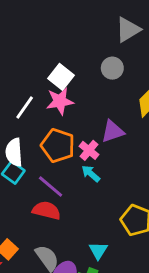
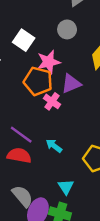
pink star: (60, 101) -> (49, 62), moved
orange pentagon: (58, 146) -> (38, 81), moved
cyan arrow: (91, 174) -> (54, 146), moved

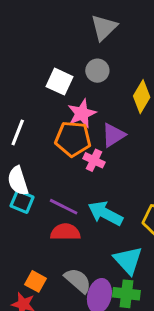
white square: (24, 40) -> (59, 82), moved
cyan arrow: (54, 146) -> (105, 213), size x1.6
cyan triangle: (66, 187) -> (128, 260), size x1.5

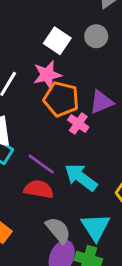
pink star: (82, 113) -> (47, 75), moved
gray semicircle: (78, 280) -> (58, 230), moved

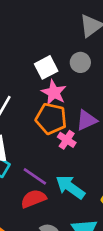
white square: (57, 41) -> (46, 67), turned 30
pink star: (47, 75) -> (54, 92), moved, turned -30
red semicircle: (39, 189) -> (33, 199), turned -30

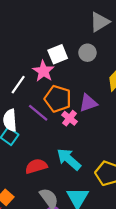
pink star: (54, 92) -> (43, 71), moved
purple line: (35, 176) -> (38, 113), moved

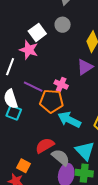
orange pentagon: (58, 99) -> (51, 101), moved
purple triangle: (88, 103) -> (85, 67), moved
red semicircle: (36, 166) -> (45, 146), moved

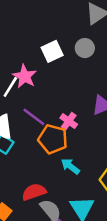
pink star: (29, 50) -> (25, 76), moved
cyan arrow: (69, 120) -> (70, 166), size x0.7

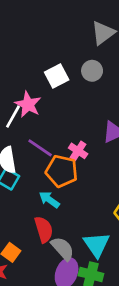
cyan arrow: (70, 166) -> (49, 200), moved
red semicircle: (34, 192) -> (44, 229), turned 95

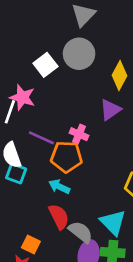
gray circle: (92, 71) -> (79, 54), size x1.5

